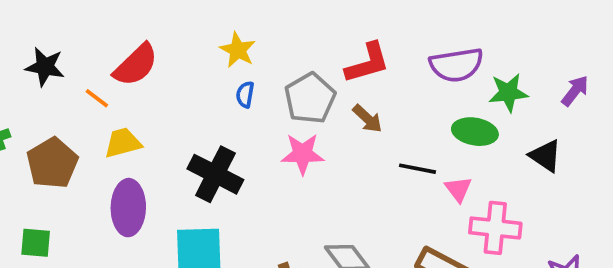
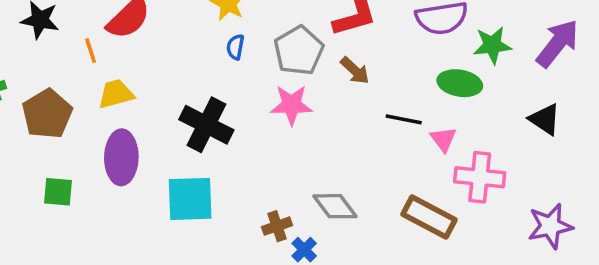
purple arrow: (575, 91) -> (557, 43), size x1.6
orange line: (97, 98) -> (91, 51), turned 35
black triangle: (545, 156) -> (545, 119), moved
green square: (36, 243) -> (58, 192), moved

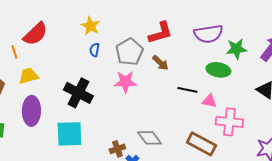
pink triangle: (443, 139) -> (209, 101), turned -42

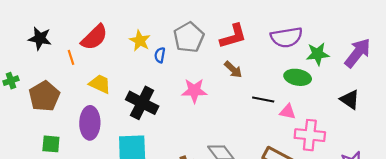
yellow star: (90, 26) -> (140, 41), moved
gray pentagon: (129, 52) -> (189, 37), moved
yellow trapezoid: (28, 76) -> (100, 84), moved, turned 40

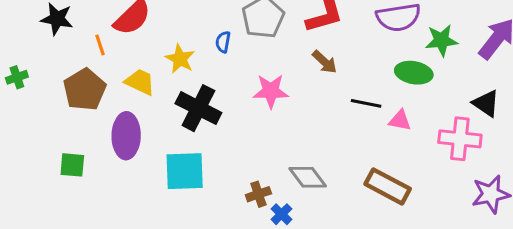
yellow star: (140, 41) -> (180, 59), moved
brown pentagon: (44, 96) -> (85, 90), moved
pink cross: (310, 135) -> (460, 139), moved

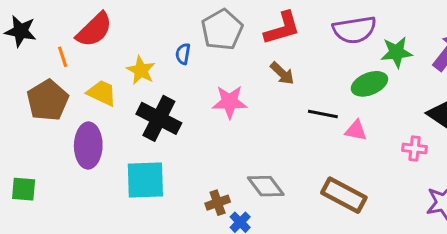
green ellipse: (414, 73) -> (369, 84), turned -32
pink cross: (460, 139) -> (415, 149), size x0.6
green square: (72, 165) -> (24, 189), moved

